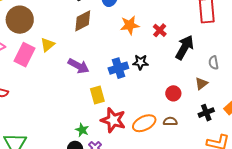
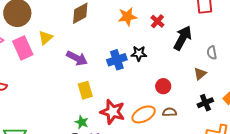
pink rectangle: (25, 55) -> (23, 48), turned -50
red circle: (173, 93) -> (163, 86), moved
yellow rectangle: (97, 95) -> (85, 90), moved

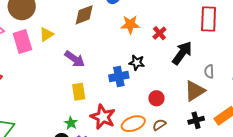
blue cross: (117, 60) -> (119, 77), moved
brown triangle: (200, 74) -> (195, 91), size x1.6
brown semicircle: (170, 112) -> (159, 125), turned -40

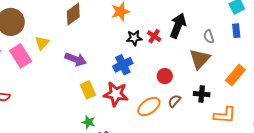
red cross: (159, 33) -> (154, 36), moved
black star: (137, 63) -> (134, 38), moved
red star: (103, 117) -> (116, 94), moved
black cross: (196, 120) -> (202, 94), moved, turned 35

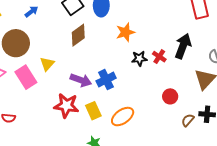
blue cross: (123, 65) -> (106, 80), moved
red star: (116, 94) -> (66, 106), moved
brown semicircle: (174, 101) -> (188, 120), moved
orange ellipse: (149, 107) -> (123, 117), moved

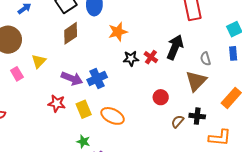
pink rectangle: (26, 77) -> (17, 74), size x0.6
red star: (66, 106) -> (57, 103), size x0.7
orange ellipse: (123, 117) -> (113, 116), turned 60

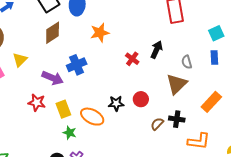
black arrow: (175, 47) -> (156, 50), size x0.7
black star: (131, 58) -> (116, 103), moved
blue cross: (97, 79) -> (77, 65), moved
green star: (83, 142) -> (70, 133), moved

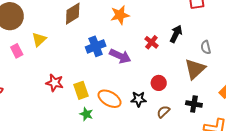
purple arrow: (53, 78) -> (120, 56), moved
black star: (116, 103) -> (139, 99), moved
brown semicircle: (157, 124) -> (163, 112), moved

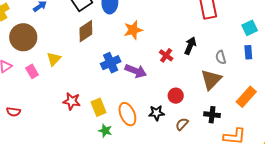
orange ellipse: (110, 99) -> (127, 114), turned 40

